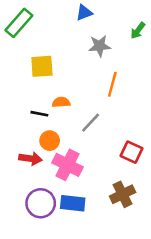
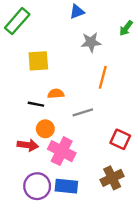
gray line: (91, 123) -> (83, 112), turned 30

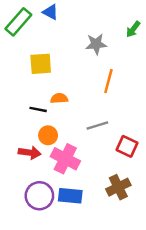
blue triangle: (77, 12) -> (51, 12), moved, turned 49
gray line: (83, 112) -> (97, 125), moved

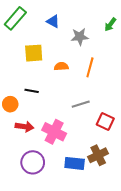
blue triangle: (51, 12) -> (53, 21), moved
orange semicircle: (59, 98) -> (61, 66), moved
orange circle: (48, 135) -> (10, 104), moved
blue rectangle: (70, 196) -> (75, 163), moved

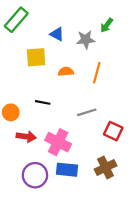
blue triangle: (53, 21) -> (57, 34), moved
green arrow: (110, 24) -> (107, 25), moved
black line: (32, 91) -> (43, 102), moved
blue rectangle: (75, 163) -> (67, 170), moved

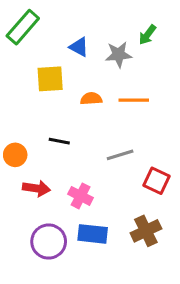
orange line: (97, 73) -> (134, 100), turned 75
pink cross: (58, 142) -> (81, 196), size x0.7

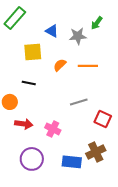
orange semicircle: (91, 99) -> (60, 65), turned -40
black line: (59, 141) -> (29, 83), moved
blue rectangle: (93, 234) -> (72, 162), moved

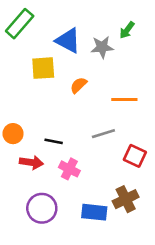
blue triangle: (52, 31) -> (68, 41), size x1.5
orange line: (88, 66) -> (124, 100), moved
black line: (29, 83) -> (54, 141), moved

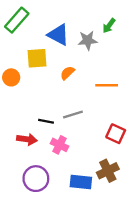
orange circle: (13, 134) -> (11, 77), moved
gray line: (103, 134) -> (73, 115), moved

